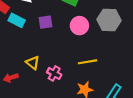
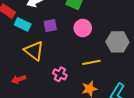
gray hexagon: (109, 20) -> (117, 42), moved
yellow triangle: (33, 63) -> (34, 51), moved, size x1.5

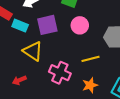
purple square: (50, 26) -> (47, 25), size x1.5
pink cross: (60, 74) -> (60, 73), size x1.5

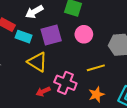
red arrow: (19, 80) -> (43, 91), moved

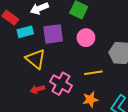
cyan rectangle: (24, 37) -> (25, 32), turned -42

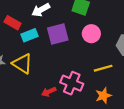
yellow triangle: (36, 59) -> (22, 64), moved

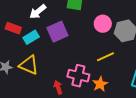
pink circle: (91, 34) -> (103, 24), moved
red arrow: (49, 92) -> (58, 87), turned 104
orange star: (103, 96) -> (100, 84), moved

